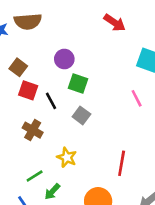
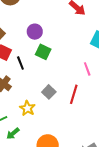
gray square: (81, 115) -> (49, 92), moved
red line: (122, 163) -> (74, 94), moved

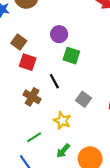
black line: (20, 63) -> (54, 81), moved
green arrow: (13, 134) -> (63, 151), moved

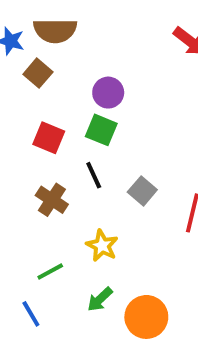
brown square: (19, 42) -> (38, 73), moved
green square: (71, 56) -> (101, 130), moved
gray square: (84, 99) -> (142, 191), moved

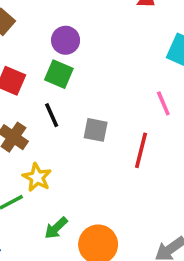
gray square: (142, 191) -> (96, 130), turned -30
yellow star: (102, 246) -> (37, 177), moved

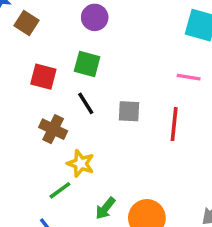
purple circle: (66, 40) -> (95, 17), moved
pink line: (163, 103) -> (189, 77), turned -50

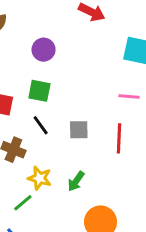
green arrow: (105, 208) -> (76, 181), moved

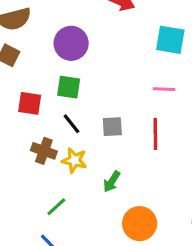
purple circle: (44, 50) -> (71, 43), size x1.4
yellow star: (39, 178) -> (74, 160), moved

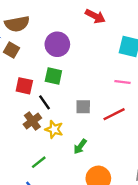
black line: (72, 124) -> (44, 102), moved
red line: (155, 134) -> (114, 114), turned 60
brown cross: (44, 151) -> (32, 121), turned 30

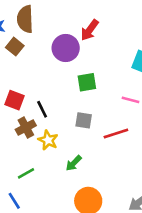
red arrow: (95, 16) -> (90, 30), moved, turned 90
brown semicircle: (17, 24) -> (25, 19), turned 90
green square: (53, 76) -> (87, 82), moved, turned -30
red square: (24, 86) -> (14, 100), moved

